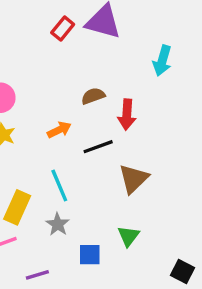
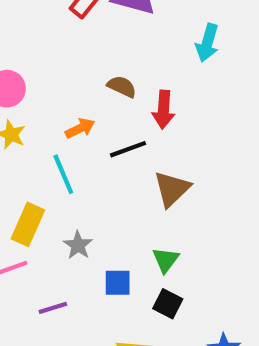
brown semicircle: (93, 96) -> (122, 87), turned 45
cyan line: (59, 185) -> (63, 174), moved
black square: (183, 272) -> (168, 304), moved

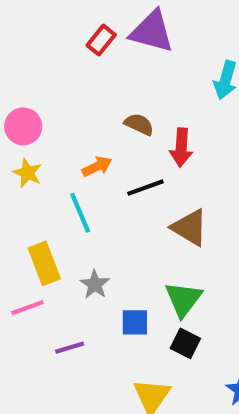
brown triangle: (172, 189) -> (190, 228), turned -45
yellow rectangle: (28, 224) -> (44, 263), turned -45
green triangle: (166, 260) -> (183, 299), size x1.4

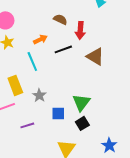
brown triangle: (190, 228) -> (95, 56), moved
black square: (185, 343) -> (82, 123), turned 32

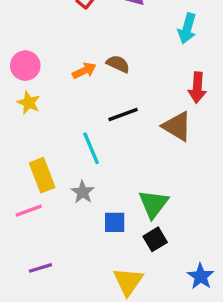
red arrow: (80, 30) -> (197, 88), moved
orange arrow: (40, 39) -> (84, 71), moved
cyan line: (32, 61) -> (91, 148), moved
purple line: (27, 125) -> (40, 268), moved

